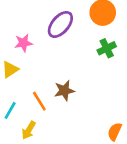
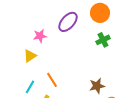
brown star: (64, 91) -> (97, 86), moved

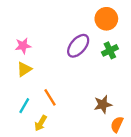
purple ellipse: (68, 22) -> (78, 46), moved
pink star: (40, 36) -> (23, 46), moved

